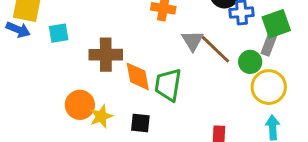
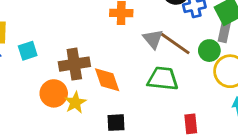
green trapezoid: (168, 85) -> (163, 79), moved, turned 96
orange circle: (80, 105) -> (54, 93), moved
yellow star: (101, 116) -> (75, 103), moved

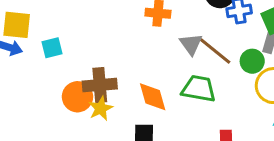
brown cross: (74, 64) -> (100, 85), moved
orange diamond: (107, 80) -> (153, 97), moved

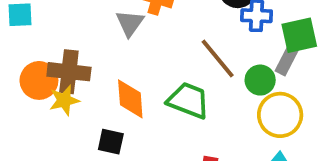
gray triangle: (191, 44) -> (130, 23), moved

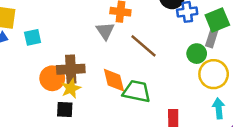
brown line: (218, 59) -> (143, 46), moved
green trapezoid: (188, 100) -> (137, 91), moved
black square: (111, 142) -> (65, 109), moved

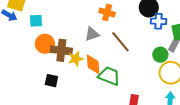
gray triangle: (105, 31) -> (92, 34), moved, turned 35
orange circle: (52, 78) -> (45, 44), moved
yellow star: (71, 88) -> (76, 59), moved

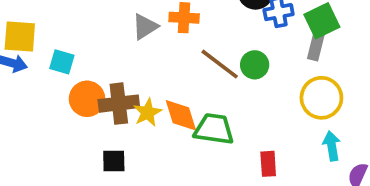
cyan square: (36, 21) -> (62, 62), turned 32
gray triangle: (92, 34) -> (145, 27), moved
green circle: (160, 55) -> (255, 65), moved

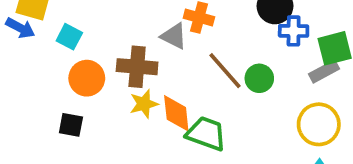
gray triangle: (145, 27) -> (174, 36), moved, turned 48
gray rectangle: (316, 45) -> (324, 71), turned 36
brown cross: (119, 104) -> (137, 67), moved
black square: (114, 161) -> (71, 125), moved

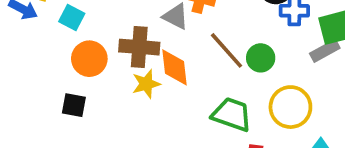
orange diamond: (176, 113) -> (174, 67), moved
yellow circle: (319, 124) -> (290, 107), moved
green trapezoid: (206, 134) -> (232, 114), moved

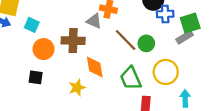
orange diamond: (174, 67) -> (95, 67), moved
yellow star: (146, 84) -> (77, 88), moved
green trapezoid: (232, 114) -> (131, 78), turned -130

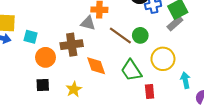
yellow star: (77, 88) -> (74, 89), moved

